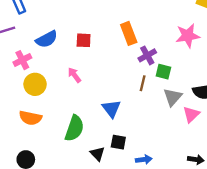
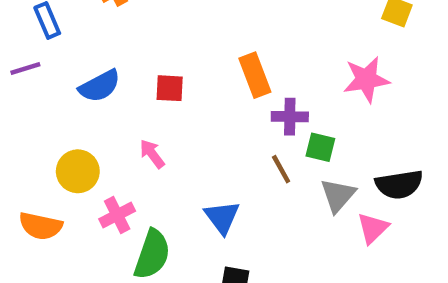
purple cross: (147, 55) -> (290, 117), turned 30
pink cross: (22, 60) -> (117, 215), moved
brown line: (143, 83) -> (281, 169), turned -42
orange semicircle: (30, 118) -> (41, 226), moved

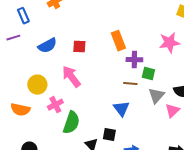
pink arrow: (152, 154) -> (71, 77), size x1.6
brown line: (281, 169) -> (130, 84), turned -56
blue triangle: (222, 217) -> (121, 109), moved

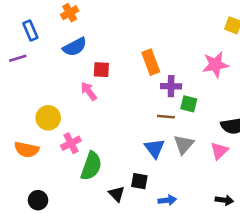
blue semicircle: (47, 46) -> (75, 47), moved
pink arrow: (71, 77) -> (89, 91), moved, size x0.7
gray triangle: (156, 96) -> (184, 144), moved

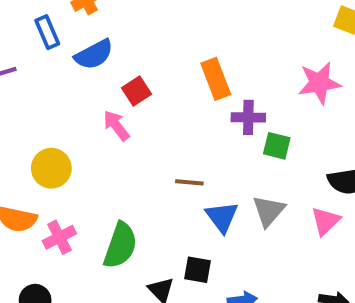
blue rectangle: (30, 30) -> (47, 32), moved
red square: (101, 70) -> (137, 91), turned -36
brown line: (166, 117) -> (189, 182), moved
pink cross: (71, 143) -> (59, 237), moved

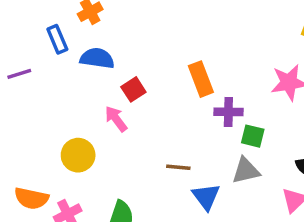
blue semicircle: (94, 54) -> (97, 58), turned -144
yellow circle: (51, 168) -> (78, 155), moved
gray triangle: (269, 211) -> (246, 171), moved, turned 36

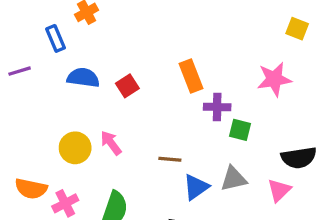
blue semicircle: (97, 58) -> (83, 78), moved
pink arrow: (116, 119) -> (111, 143), moved
gray triangle: (246, 171) -> (233, 179), moved
blue triangle: (206, 197) -> (196, 187), turned 32

